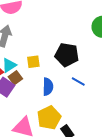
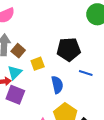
brown square: (15, 78) -> (18, 51), moved

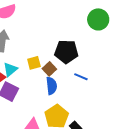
brown square: (18, 51) -> (49, 69), moved

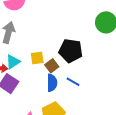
blue line: (81, 77) -> (73, 82), moved

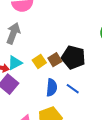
yellow square: (37, 58) -> (39, 61), turned -32
brown square: (52, 66) -> (55, 60), moved

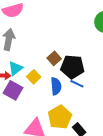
black pentagon: (73, 57) -> (72, 67), moved
yellow square: (39, 61) -> (34, 77), moved

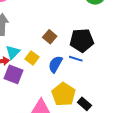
black pentagon: (72, 67) -> (82, 40), moved
blue semicircle: (56, 86) -> (55, 64), turned -138

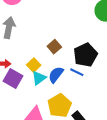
black pentagon: (82, 40) -> (85, 55), turned -30
cyan triangle: (13, 52) -> (39, 78), moved

